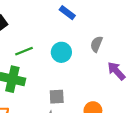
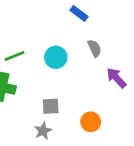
blue rectangle: (67, 13) -> (79, 13), moved
gray semicircle: (96, 44) -> (94, 48), turned 133

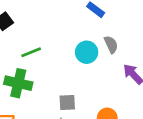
cyan circle: (56, 57) -> (87, 52), moved

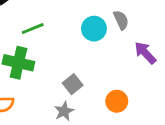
gray square: (67, 102) -> (73, 84), turned -36

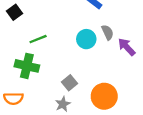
purple arrow: (145, 53) -> (127, 47), moved
orange circle: (117, 101) -> (104, 96), size x1.5

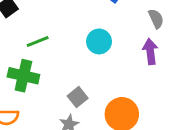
gray semicircle: (108, 32) -> (156, 19), moved
purple arrow: (127, 47) -> (150, 51), turned 36

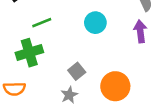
green cross: (23, 76) -> (29, 53), turned -30

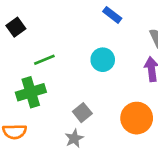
orange circle: (115, 86) -> (137, 118), moved

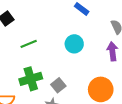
green cross: (31, 92) -> (31, 79), moved

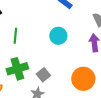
green line: (29, 44) -> (15, 36), turned -63

